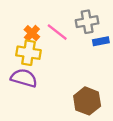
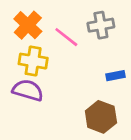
orange cross: (32, 33) -> (28, 25), moved, size x1.5
blue rectangle: (101, 41) -> (116, 76), moved

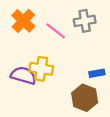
yellow cross: (33, 61) -> (41, 69), moved
blue rectangle: (116, 76) -> (97, 73), moved

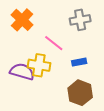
pink line: (56, 31) -> (54, 43), moved
blue rectangle: (97, 73) -> (79, 62), moved

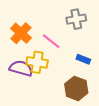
orange cross: (22, 20) -> (21, 33), moved
blue rectangle: (79, 62) -> (83, 59), moved, turned 32

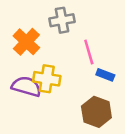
gray cross: (76, 19) -> (62, 20), moved
pink line: (51, 41) -> (89, 52), moved, turned 36

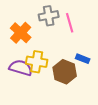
pink line: (89, 52) -> (70, 23), moved
brown hexagon: (96, 112) -> (65, 72), moved

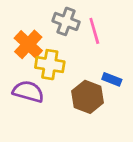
gray cross: (49, 16) -> (66, 21), turned 30
yellow cross: (37, 62) -> (50, 65), moved

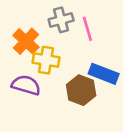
gray cross: (66, 21) -> (61, 20), turned -35
blue rectangle: (112, 79) -> (104, 74), size x1.6

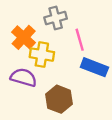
pink line: (87, 29) -> (80, 40), moved
brown hexagon: (81, 90) -> (59, 99), moved

